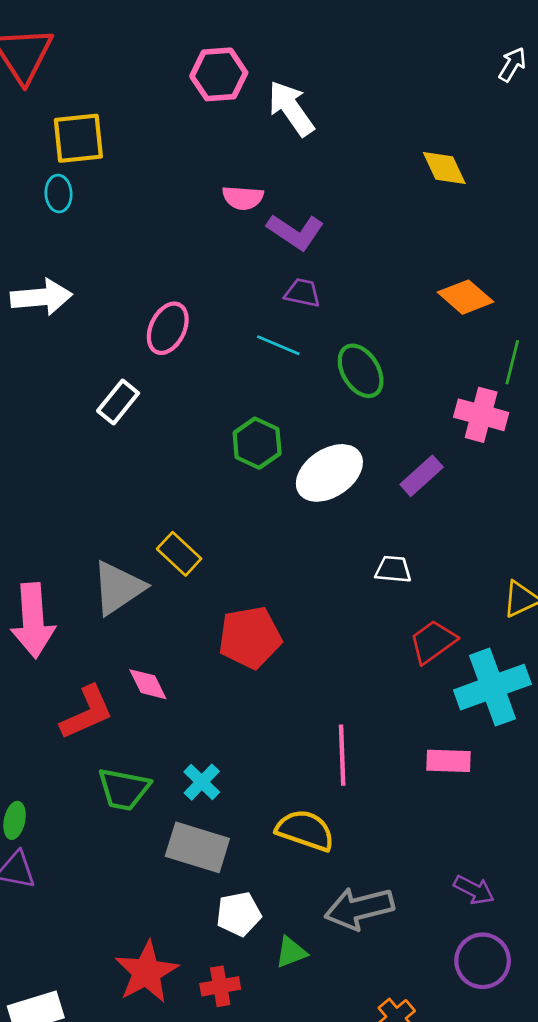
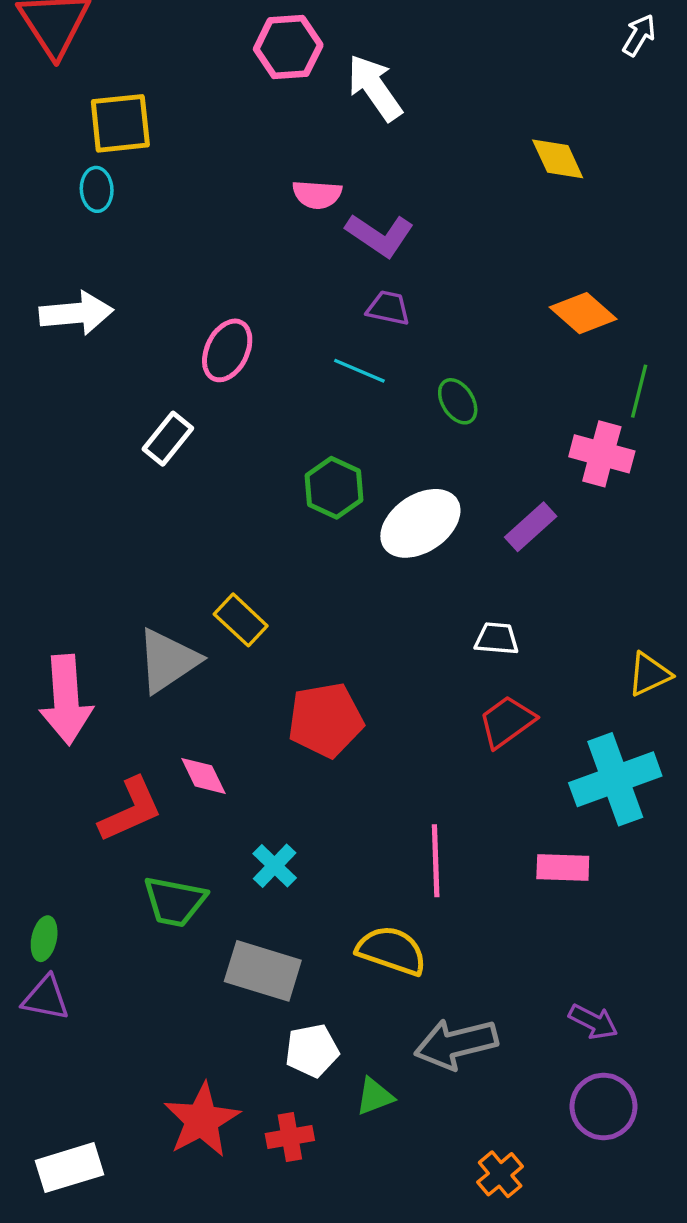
green ellipse: (361, 371) -> (458, 401), size x0.7
red trapezoid: (433, 642) -> (507, 722), moved
cyan cross: (202, 782) -> (275, 866), moved

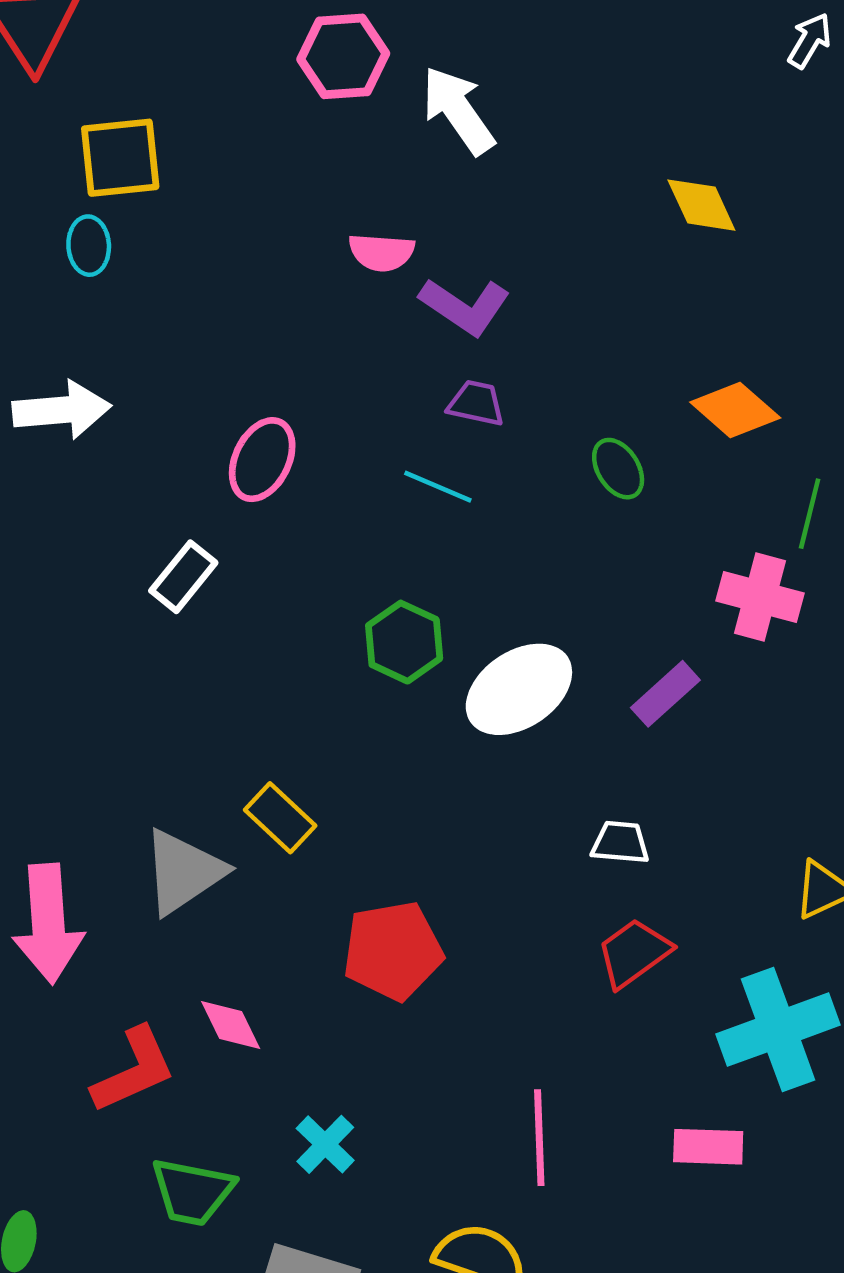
green ellipse: (458, 401) -> (618, 469), moved

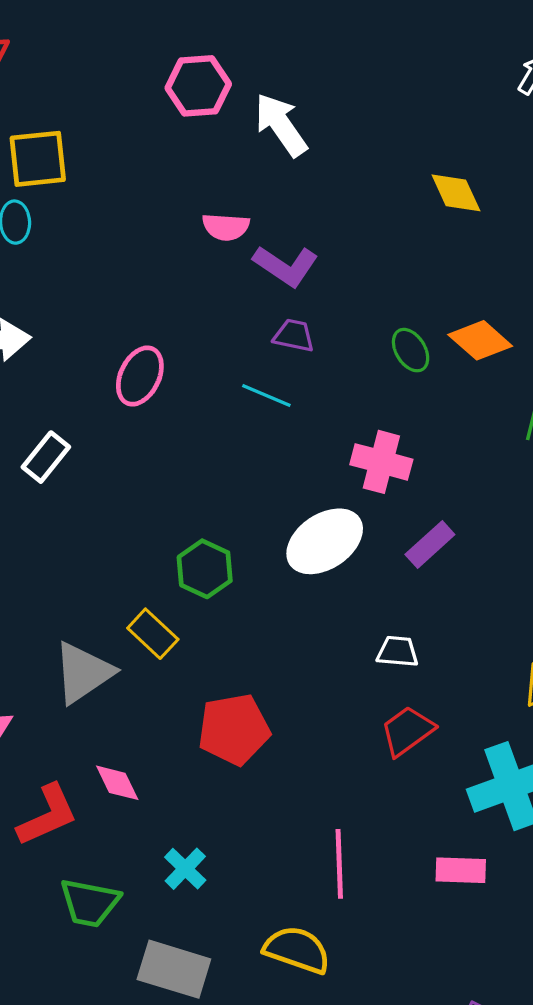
green ellipse: (618, 469) -> (411, 350), moved
white rectangle: (183, 577) -> (46, 457), moved
pink cross: (760, 597) -> (381, 462), moved
green hexagon: (404, 642) -> (205, 569), moved

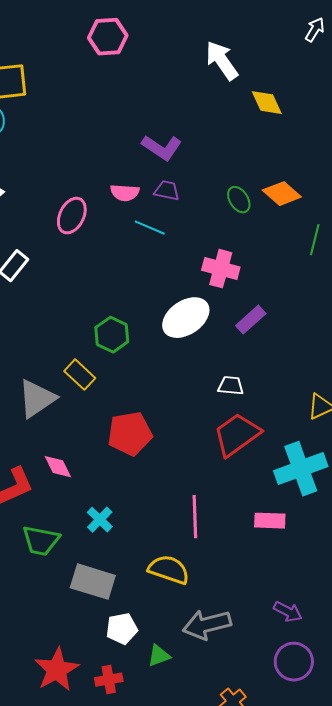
white arrow: (281, 125) -> (222, 61), moved
pink semicircle: (226, 227) -> (125, 193), moved
red trapezoid: (407, 731) -> (237, 435), size x1.4

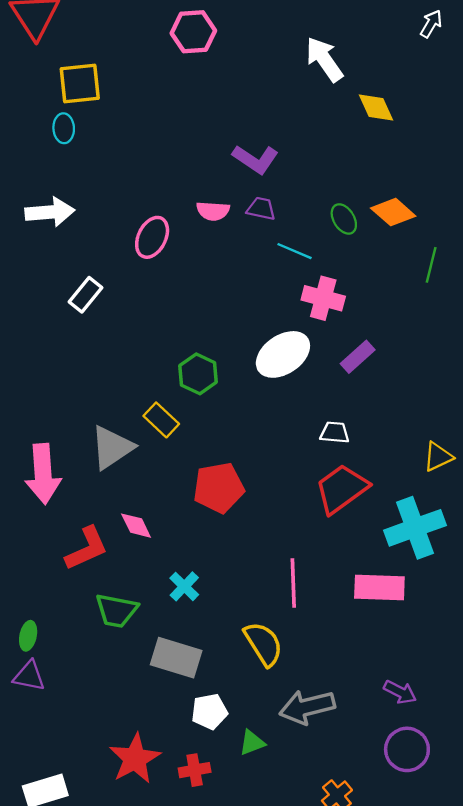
cyan line: (150, 228) -> (294, 251), moved
pink rectangle: (270, 521) -> (379, 588), size x1.4
yellow semicircle: (169, 570) -> (263, 644), turned 39

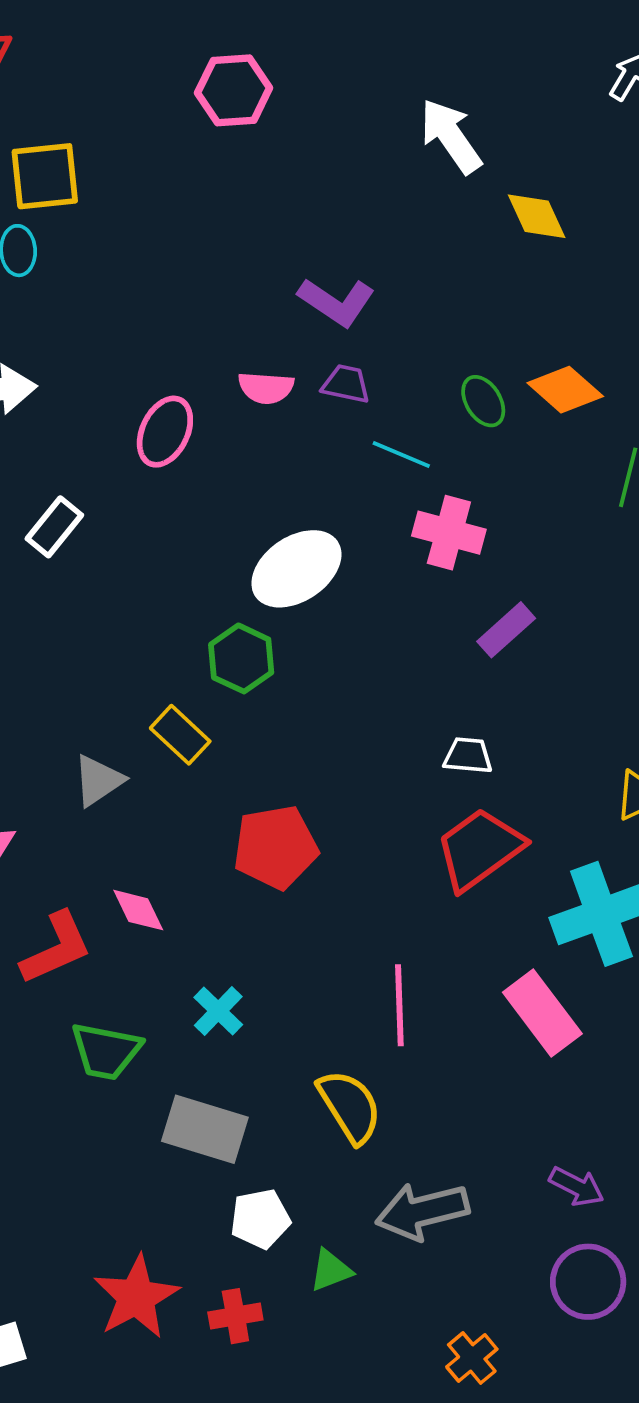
white ellipse: (283, 354) -> (296, 569), moved
gray triangle: (112, 447) -> (98, 780), size x0.7
pink rectangle: (379, 588) -> (542, 1013), turned 51

